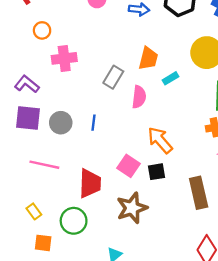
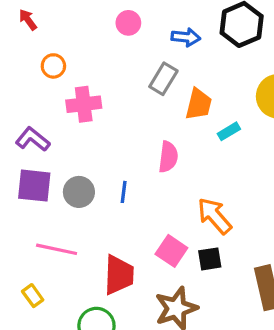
gray rectangle: (113, 77) -> (163, 79), moved
pink semicircle: (139, 97) -> (168, 157), moved
yellow rectangle: (34, 211) -> (33, 296), moved

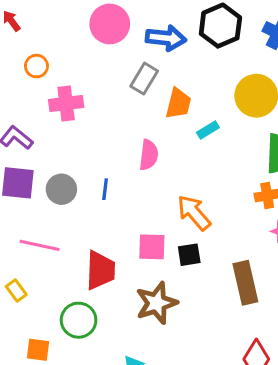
pink circle: (128, 23) -> (110, 24), size x1.6
blue arrow: (186, 37) -> (166, 38), size x1.4
pink square: (171, 251) -> (152, 247), turned -32

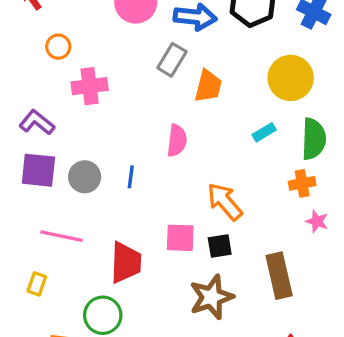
cyan rectangle: (208, 130) -> (264, 132), moved
yellow rectangle: (16, 291) -> (37, 284), turned 55
brown star: (157, 303) -> (212, 297), moved

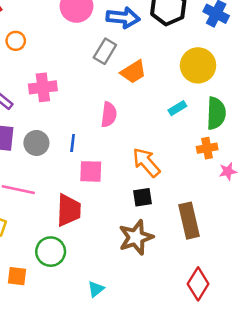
pink cross: (90, 86) -> (43, 87), moved
orange trapezoid: (208, 86) -> (133, 72), turned 44
pink star: (317, 221) -> (228, 171), moved, turned -30
pink square: (180, 238) -> (91, 171), moved

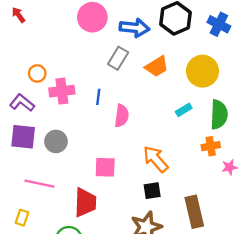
orange circle: (16, 41) -> (37, 73), moved
orange trapezoid: (133, 72) -> (157, 66), moved
blue line: (73, 143) -> (98, 97), moved

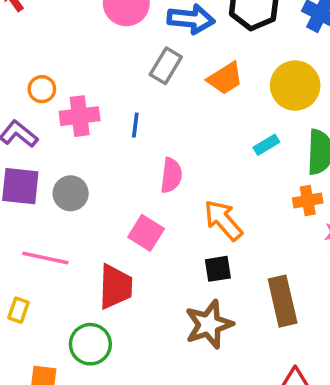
pink semicircle: (122, 116) -> (171, 175), moved
pink square: (105, 167) -> (146, 233), turned 30

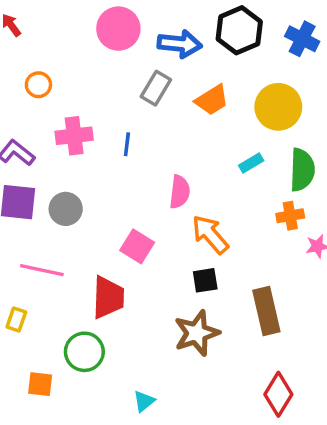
orange circle: (42, 89) -> (38, 85), moved
pink semicircle: (171, 175) -> (180, 192), moved

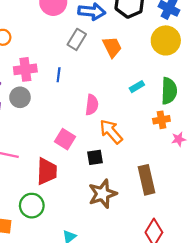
orange trapezoid: (212, 100) -> (112, 47), turned -85
yellow circle: (278, 107) -> (166, 40), moved
gray circle: (66, 209) -> (20, 97), moved
black square: (205, 280) -> (95, 157), moved

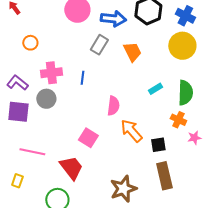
orange cross: (161, 120) -> (178, 120), turned 35
black square: (95, 157) -> (158, 145), moved
red trapezoid: (47, 171) -> (71, 168), turned -40

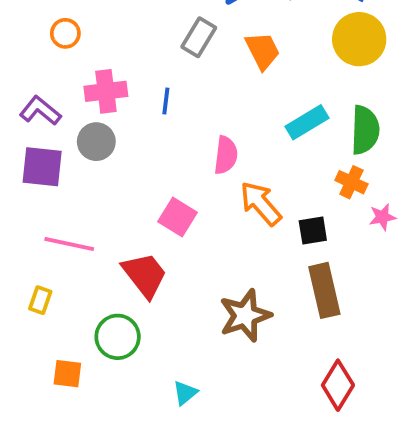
cyan rectangle: (155, 89) -> (307, 122), size x1.5

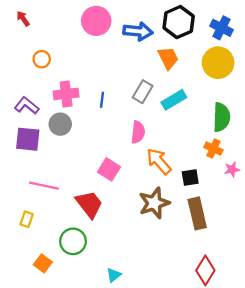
gray rectangle: (199, 37) -> (143, 92), moved
orange trapezoid: (263, 51) -> (168, 58), moved
cyan rectangle: (307, 122) -> (174, 100), moved
brown star: (245, 316) -> (154, 203), moved
orange square: (67, 374) -> (43, 263), turned 30

